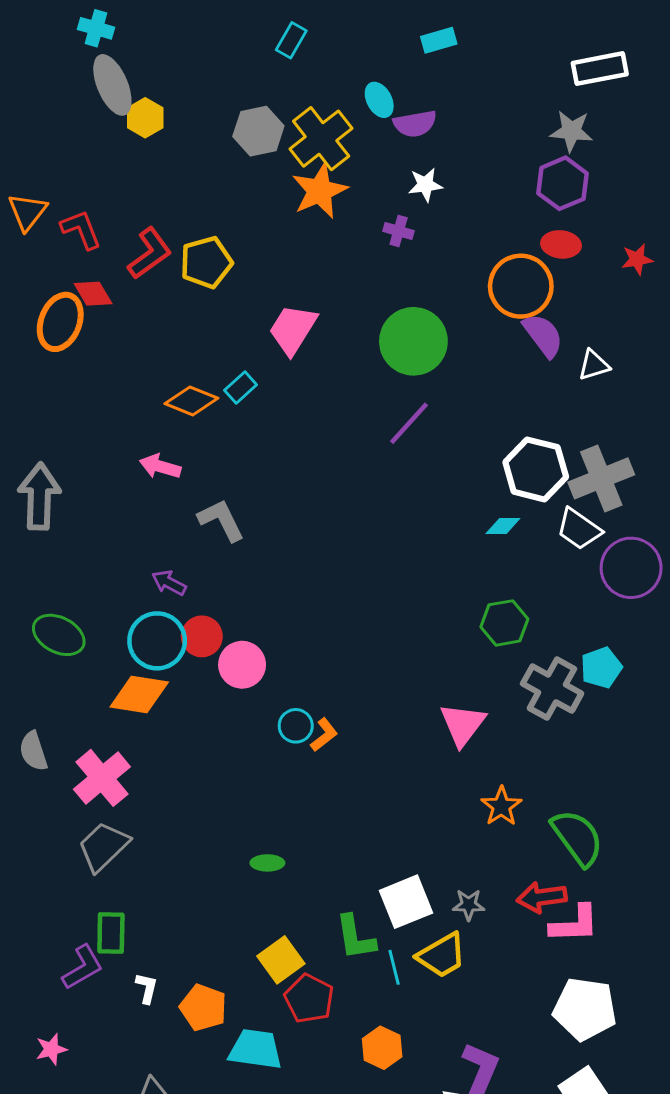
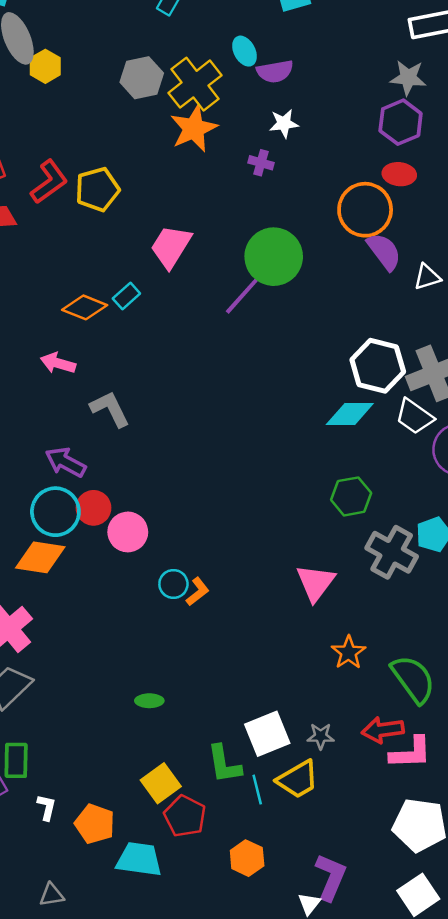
purple line: (409, 423) -> (242, 296), moved
cyan diamond: (503, 526) -> (350, 414), size x1.6
purple arrow: (169, 583) -> (66, 462), size x1.4

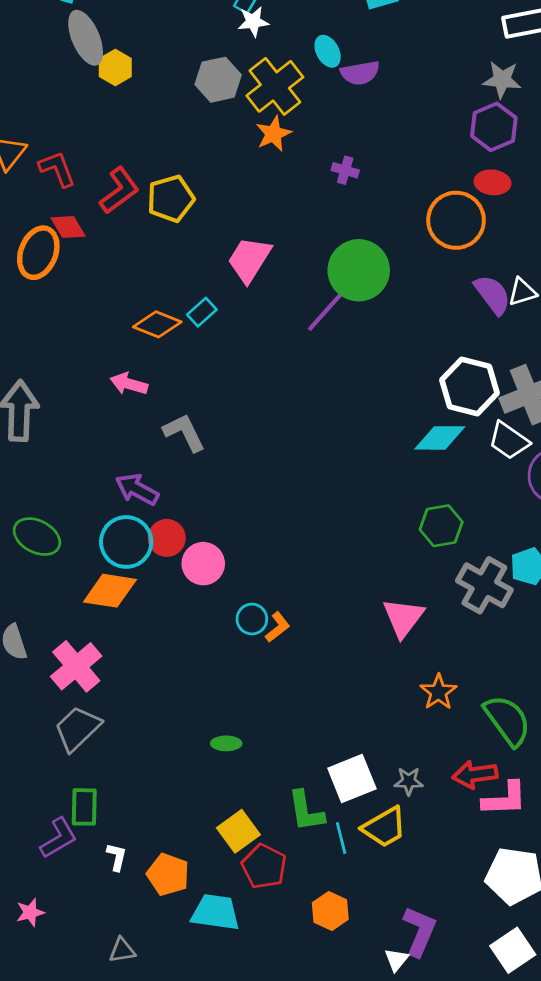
white star: (284, 123) -> (253, 22), moved
orange star: (194, 128) -> (274, 134), size x0.7
purple semicircle: (384, 252) -> (493, 295), moved

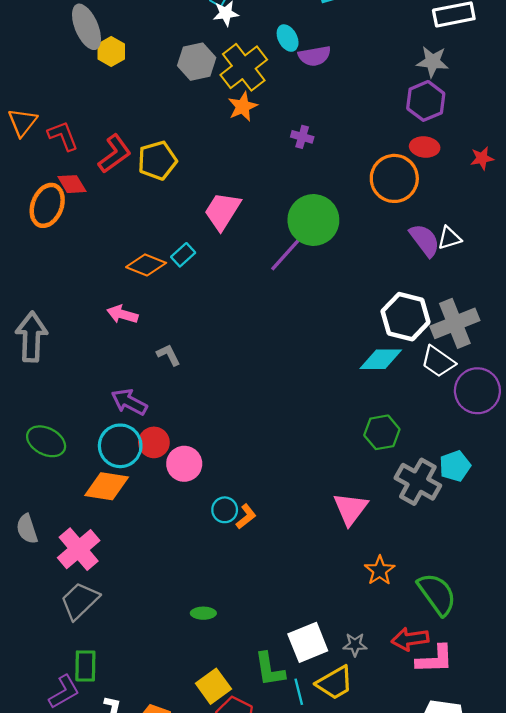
gray L-shape: (184, 432) -> (168, 355), size x0.7

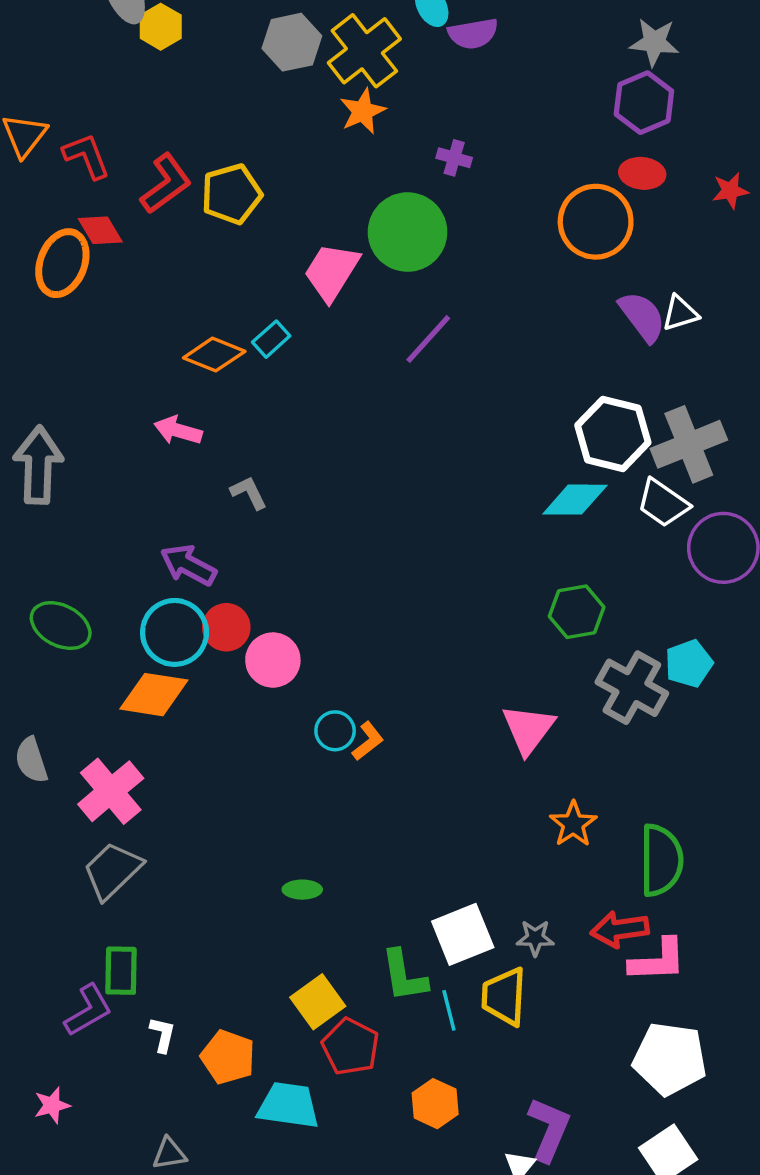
green circle: (313, 220) -> (408, 232), moved
green semicircle: (437, 594) -> (661, 860), turned 36
yellow trapezoid: (335, 683) -> (504, 997), turned 123

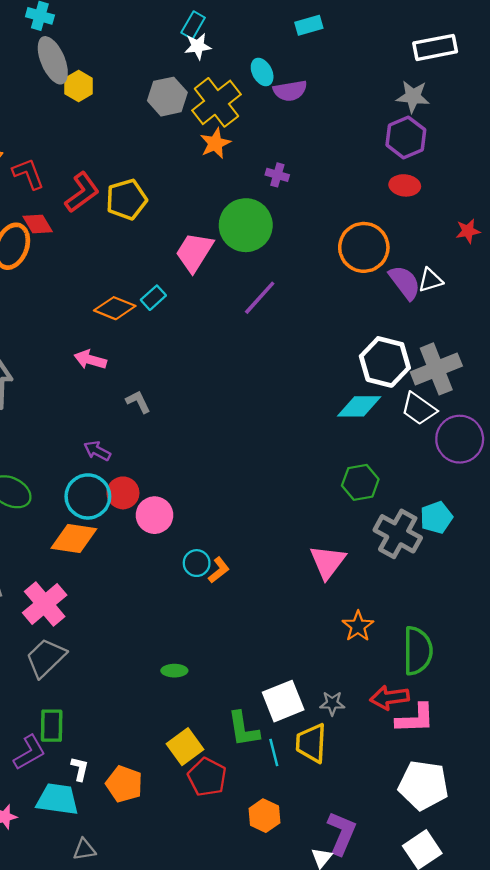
red star: (730, 191) -> (468, 231), moved
orange circle: (596, 222) -> (364, 247), moved
purple arrow: (188, 565) -> (97, 451), size x0.7
cyan trapezoid: (288, 1105) -> (57, 799), moved

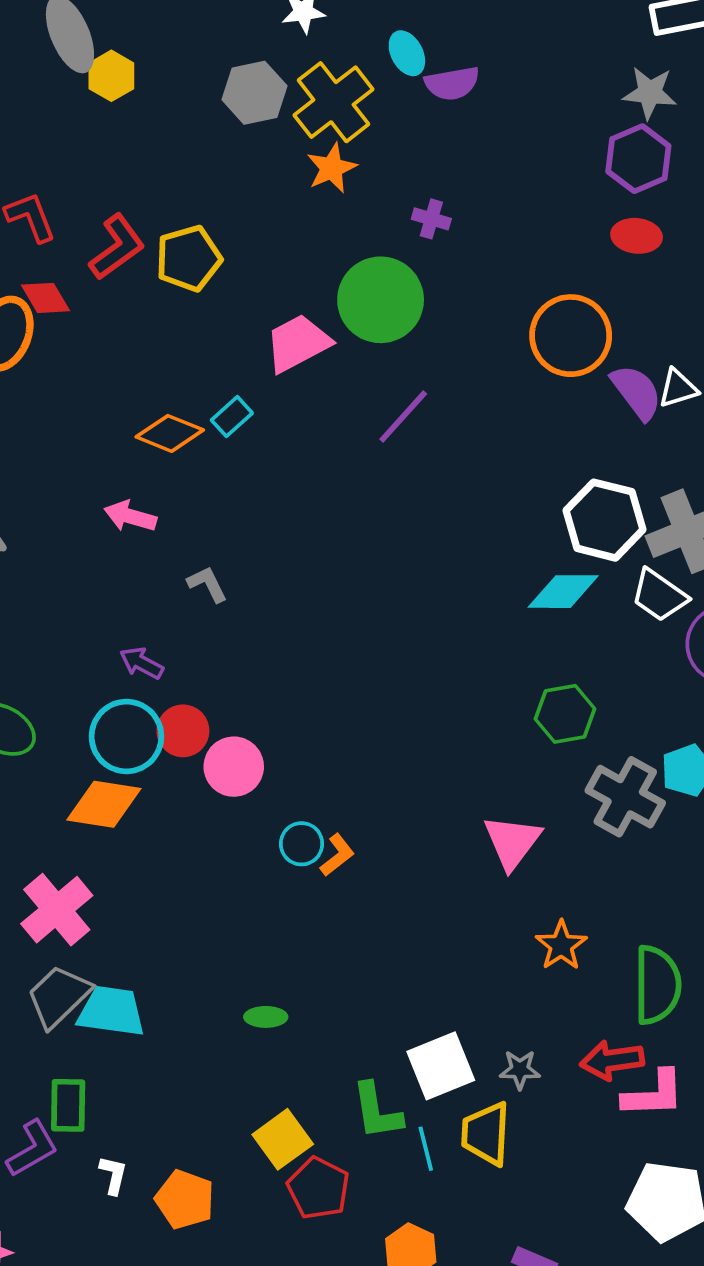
pink trapezoid: (194, 252) -> (298, 343), turned 30
cyan trapezoid: (57, 799) -> (111, 1011), moved

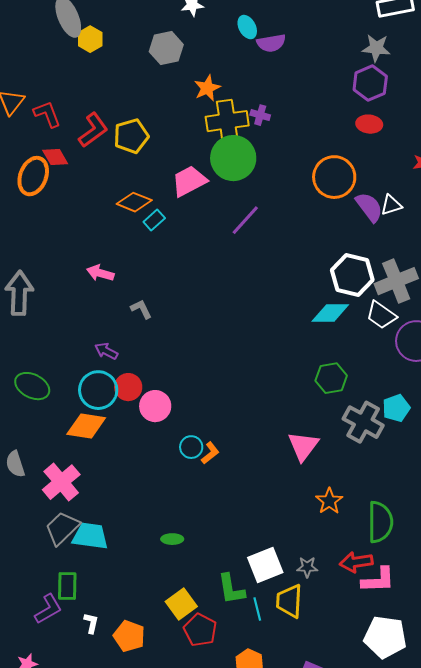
yellow cross: (333, 102) -> (227, 121), moved, turned 30
orange diamond: (170, 433) -> (134, 202), moved

